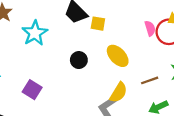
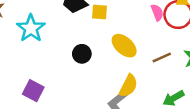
brown line: (150, 80) -> (162, 57), moved

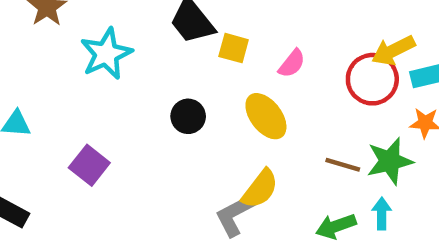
pink semicircle: (157, 12) -> (292, 63), moved, turned 49
brown line: (162, 57) -> (343, 165), moved, turned 30

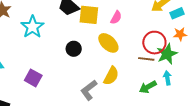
yellow square: (234, 48) -> (89, 15), size x1.5
red circle: (372, 79) -> (154, 43), moved
gray L-shape: (235, 215) -> (89, 90), moved

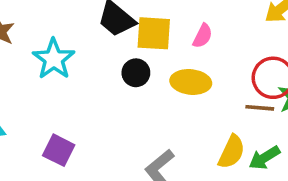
yellow ellipse: (108, 43) -> (191, 82), turned -35
black circle: (74, 49) -> (136, 73), moved
yellow semicircle: (111, 76) -> (232, 152), moved

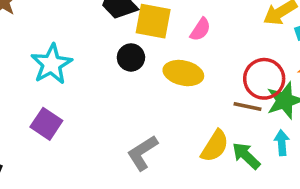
cyan star: (54, 59) -> (52, 64), moved
green arrow: (264, 158) -> (246, 156), turned 68

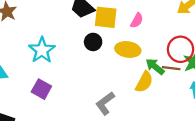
yellow semicircle: (215, 146) -> (144, 82), moved
green arrow: (246, 156) -> (155, 67), moved

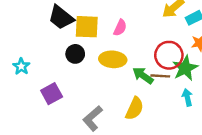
cyan star: (42, 50) -> (21, 66), size x0.6
yellow semicircle: (144, 82) -> (135, 108), moved
purple square: (41, 89) -> (52, 94), moved, turned 36

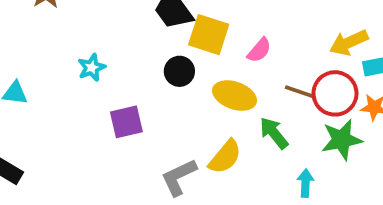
red circle: (169, 55) -> (335, 93), moved
brown line: (160, 76) -> (300, 92), moved
cyan arrow: (187, 97) -> (305, 183), moved
yellow semicircle: (135, 108) -> (225, 157), moved

